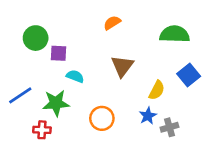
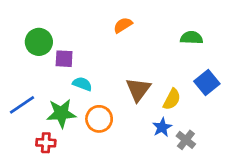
green semicircle: (175, 34) -> (191, 38), size x0.7
brown triangle: (122, 66) -> (138, 90), moved
orange circle: (102, 118) -> (99, 119), moved
gray cross: (169, 127) -> (186, 140), turned -36

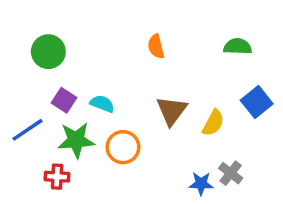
orange semicircle: (123, 25) -> (156, 46), moved, turned -72
purple square: (64, 59) -> (64, 100), moved, turned 30
blue star: (162, 127) -> (201, 184), moved, turned 30

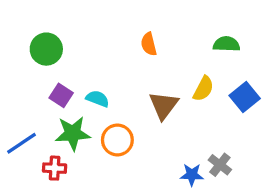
yellow semicircle: (213, 123) -> (203, 89), moved
blue line: (27, 130) -> (21, 143), moved

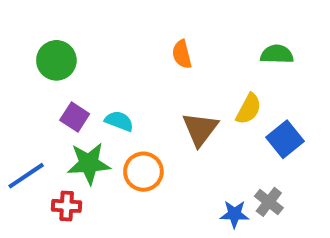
blue square: (245, 97) -> (285, 139), moved

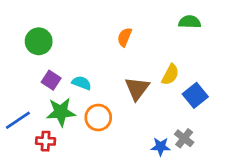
orange semicircle: (182, 54) -> (125, 37), turned 36
green semicircle: (277, 54) -> (190, 22), moved

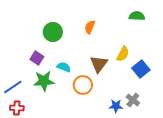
green circle: (39, 41) -> (53, 32), moved
cyan semicircle: (82, 83) -> (64, 67), moved
orange circle: (98, 118) -> (83, 85), moved
red cross: (46, 141) -> (17, 108), moved

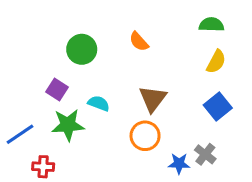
orange semicircle: (90, 27) -> (139, 42), turned -64
yellow semicircle: (123, 54) -> (216, 62), moved
orange circle: (83, 85) -> (145, 136), moved
red cross: (17, 108) -> (43, 167), moved

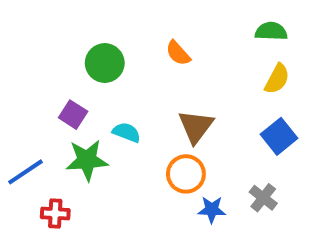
blue star: (179, 164) -> (212, 210), moved

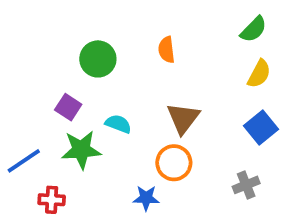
green semicircle: (271, 31) -> (254, 29), turned 132
orange semicircle: (178, 53) -> (166, 50), turned 35
gray cross: (263, 198) -> (246, 185), turned 30
blue star: (212, 210) -> (146, 198), moved

